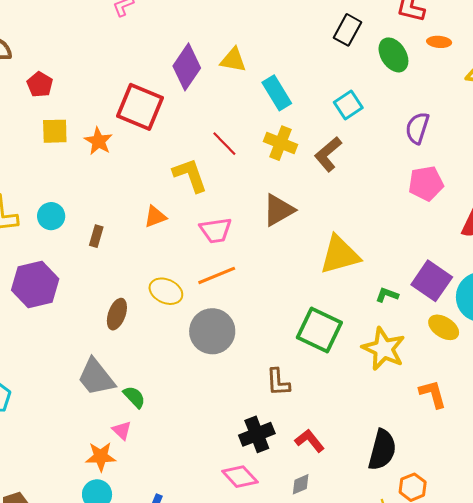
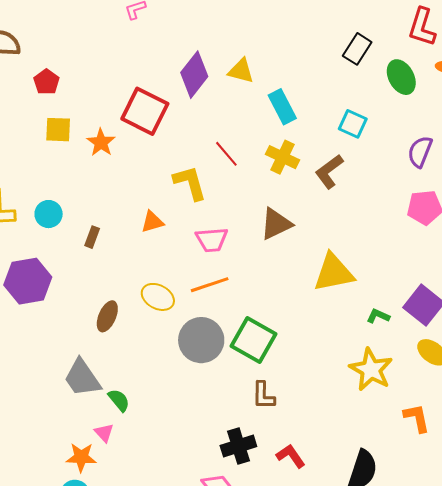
cyan square: (348, 105) -> (353, 124), turned -36
green square: (319, 330) -> (254, 340), moved

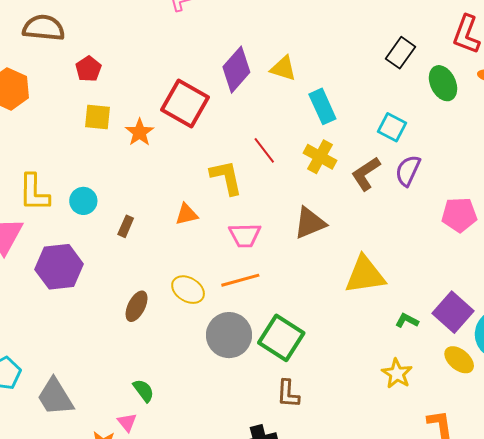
purple semicircle: (420, 152) -> (408, 171), moved
yellow star: (371, 370) -> (397, 374), size x0.7
gray trapezoid: (82, 378) -> (55, 397), moved

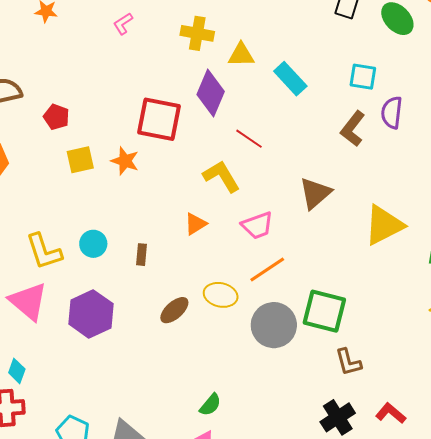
purple diamond: (236, 70) -> (211, 93), moved
yellow cross: (320, 157) -> (197, 33), moved
brown ellipse: (137, 306) -> (174, 310), moved, turned 40
green semicircle: (144, 391) -> (210, 405), turned 95

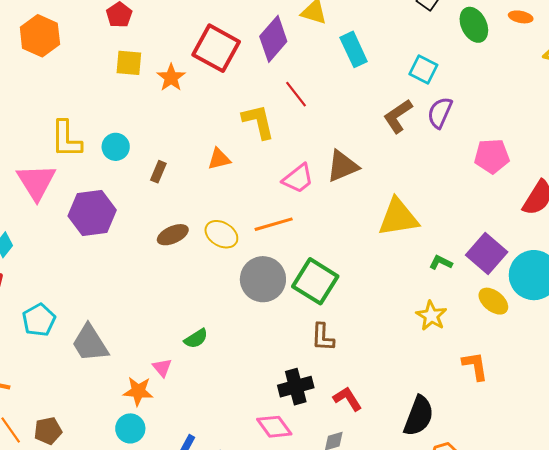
pink trapezoid: (257, 225) -> (298, 178), moved, turned -36
green semicircle: (210, 405) -> (196, 339), moved

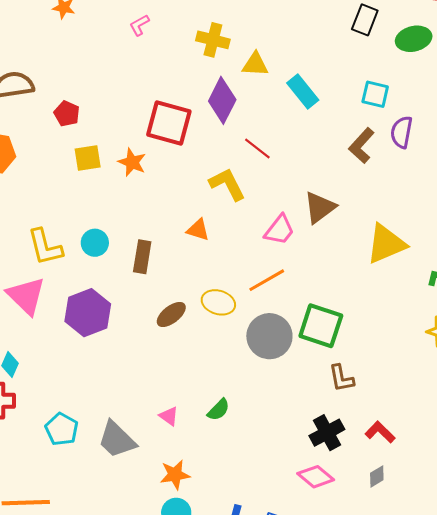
green ellipse: (474, 25) -> (414, 39), turned -64
orange triangle: (219, 159) -> (198, 230), turned 45
brown rectangle: (158, 172) -> (142, 257), size x1.5
pink triangle: (162, 368) -> (169, 416), moved

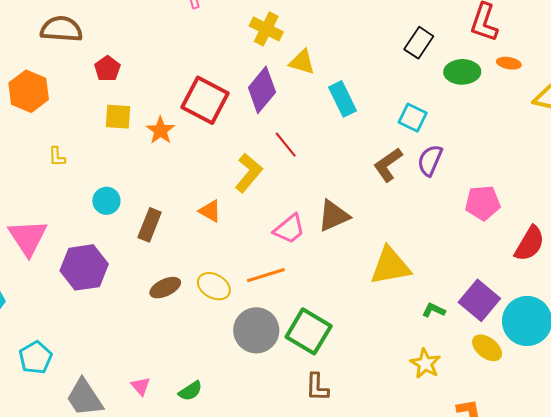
yellow L-shape: (227, 184) -> (249, 173), turned 54
yellow L-shape: (45, 247) -> (57, 157), moved, size x0.5
cyan pentagon: (62, 429) -> (36, 358), moved

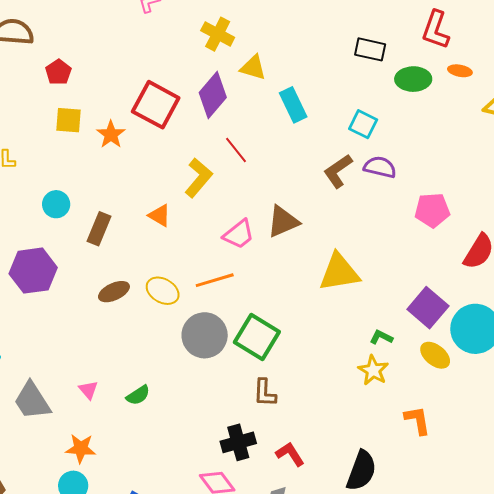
black rectangle: (419, 43) -> (370, 49), turned 68
purple semicircle: (430, 160) -> (380, 167), turned 80
green L-shape: (434, 310) -> (381, 337), moved

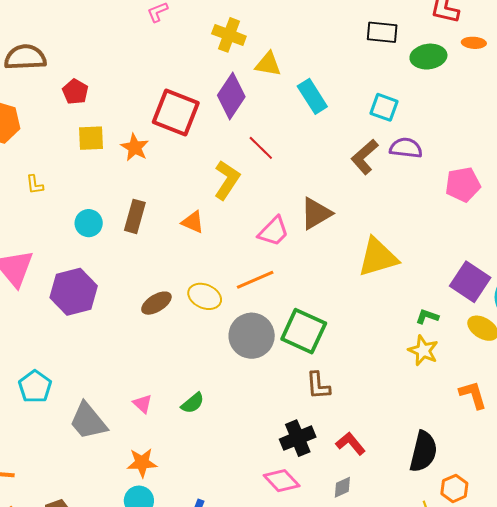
brown rectangle: (99, 229) -> (135, 216), moved

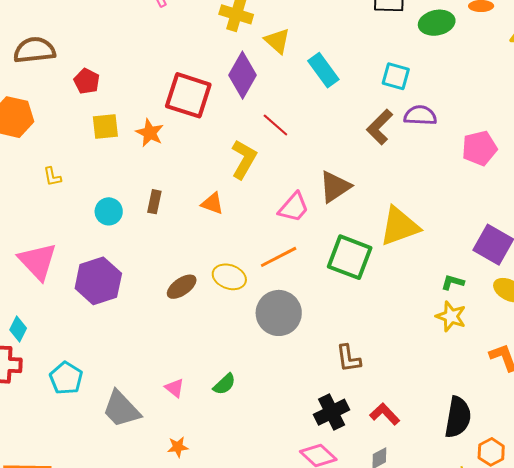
yellow triangle: (268, 64) -> (277, 41), turned 36
brown rectangle: (135, 216) -> (154, 202), size x0.7
green square: (304, 331) -> (350, 257), moved
orange star: (142, 463) -> (178, 447), size x0.7

